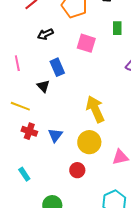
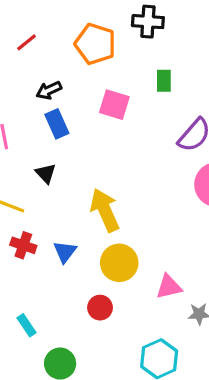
blue rectangle: (57, 67) -> (57, 124), moved
yellow arrow: (95, 109) -> (105, 210), moved
cyan rectangle: (24, 174) -> (27, 325), moved

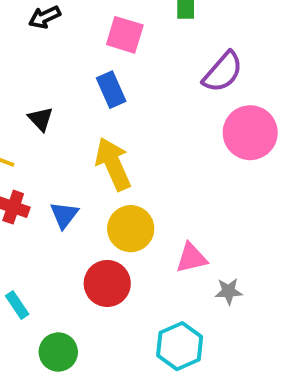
blue rectangle: (57, 124) -> (111, 90), moved
red circle: (100, 308) -> (107, 283), size x1.5

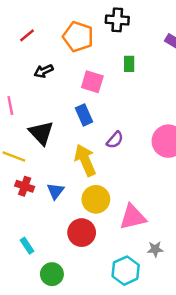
purple semicircle: (223, 72) -> (115, 140), moved, size x0.7
black triangle: (41, 119) -> (41, 133), size x1.6
pink triangle: (191, 258) -> (133, 217), size x1.4
gray star: (229, 291) -> (155, 249), moved

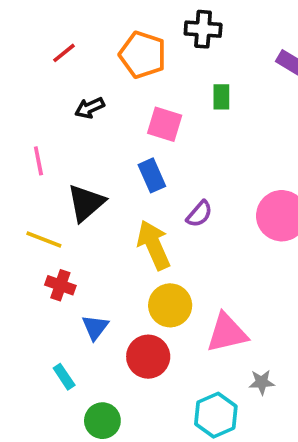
black triangle: (41, 133) -> (86, 203), turned 32
blue triangle: (55, 191) -> (95, 327), moved

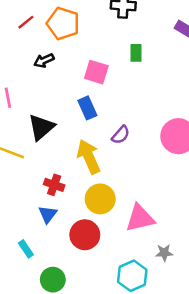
orange pentagon: (143, 55) -> (63, 23), moved
red cross: (60, 285) -> (54, 185), moved

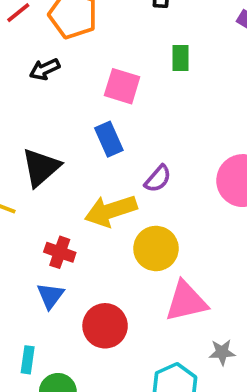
yellow arrow: (89, 157) -> (111, 211), turned -84
yellow circle: (100, 199) -> (156, 248), moved
cyan rectangle: (26, 249) -> (28, 360), moved, turned 42

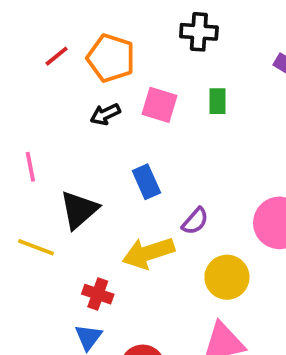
black arrow: (45, 69) -> (105, 114), moved
pink square: (122, 86) -> (160, 105), moved
yellow circle: (156, 248) -> (227, 277), moved

